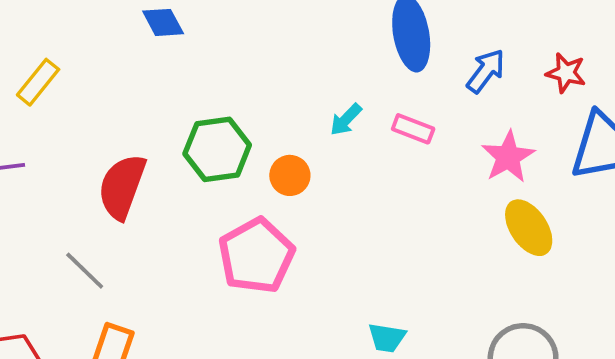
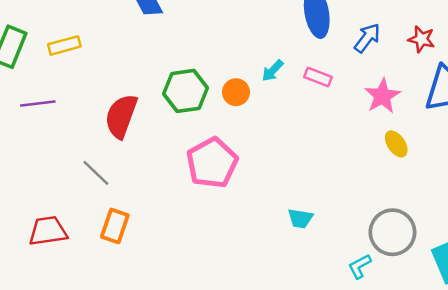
yellow rectangle: (38, 82) -> (64, 45), turned 36
orange circle: (290, 175) -> (236, 92), moved
yellow ellipse: (529, 228) -> (396, 144), size x0.7

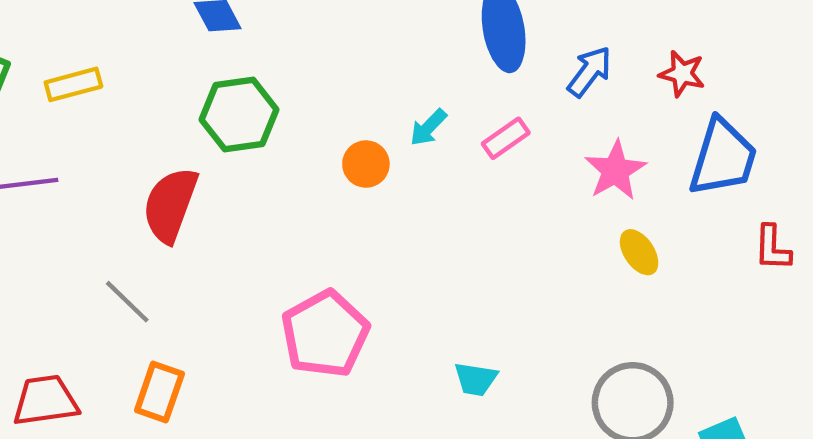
pink rectangle: (318, 77) -> (506, 138), turned -56
green hexagon: (185, 91) -> (239, 115), moved
pink pentagon: (212, 163) -> (325, 334), moved

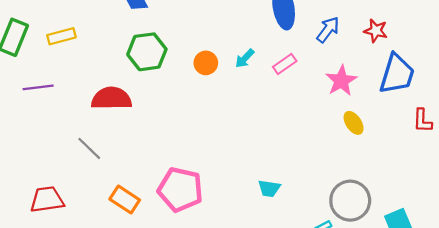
orange circle: (366, 164) -> (206, 63), moved
red semicircle: (170, 205) -> (111, 98), turned 69
pink pentagon: (325, 334) -> (180, 190), moved, turned -30
orange rectangle: (159, 392) -> (125, 200), moved, turned -76

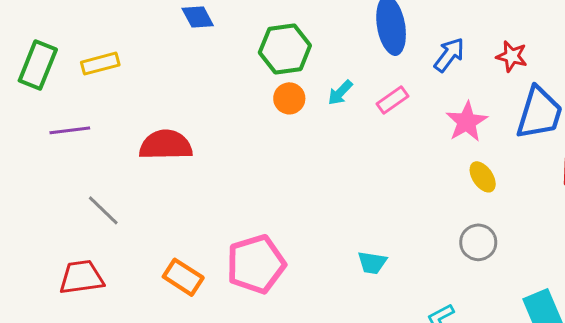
green hexagon: (147, 52) -> (285, 49), moved
gray line: (89, 148) -> (103, 210), moved
pink pentagon: (180, 190) -> (256, 264), turned -30
gray circle: (350, 201) -> (478, 242), moved, size x0.7

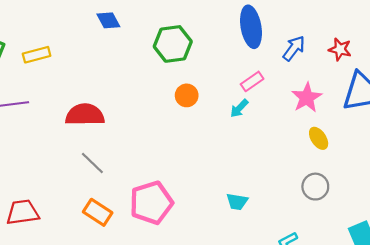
cyan arrow: (340, 93) -> (239, 108), moved
orange circle: (289, 98) -> (187, 95), moved
gray line: (103, 210) -> (92, 163), moved

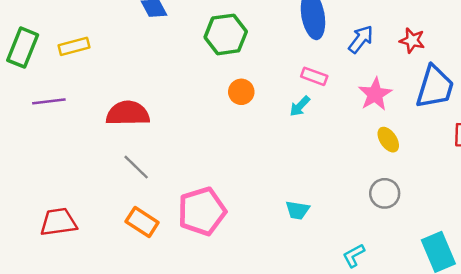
pink rectangle: (252, 81) -> (314, 76), turned 55

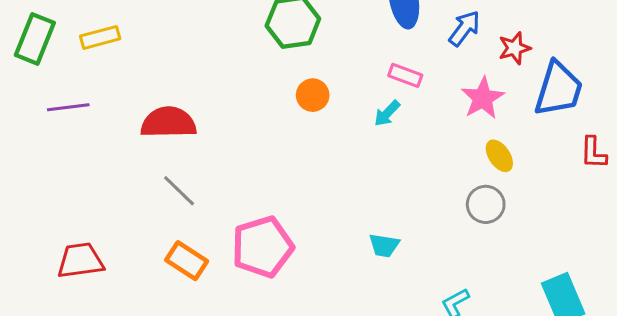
red star: (412, 40) -> (515, 48), moved, turned -30
gray circle: (385, 193) -> (486, 204), moved

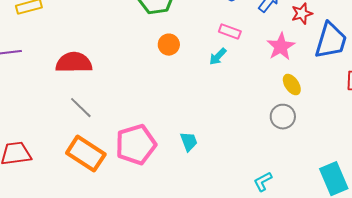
cyan trapezoid: (384, 245) -> (189, 142), moved, turned -120
orange rectangle: (187, 261) -> (86, 154), size x1.4

